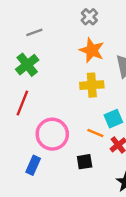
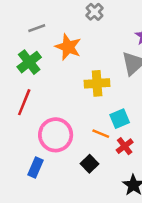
orange star: (92, 50) -> (68, 47), moved
black square: (85, 162) -> (89, 164), turned -35

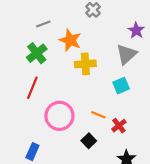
yellow cross: (97, 83) -> (85, 64), moved
cyan square: (120, 119) -> (121, 86), moved
blue rectangle: (35, 167) -> (32, 152), moved

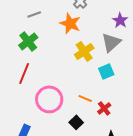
orange star: (70, 40) -> (70, 23), moved
yellow cross: (85, 64) -> (84, 51), moved, turned -30

